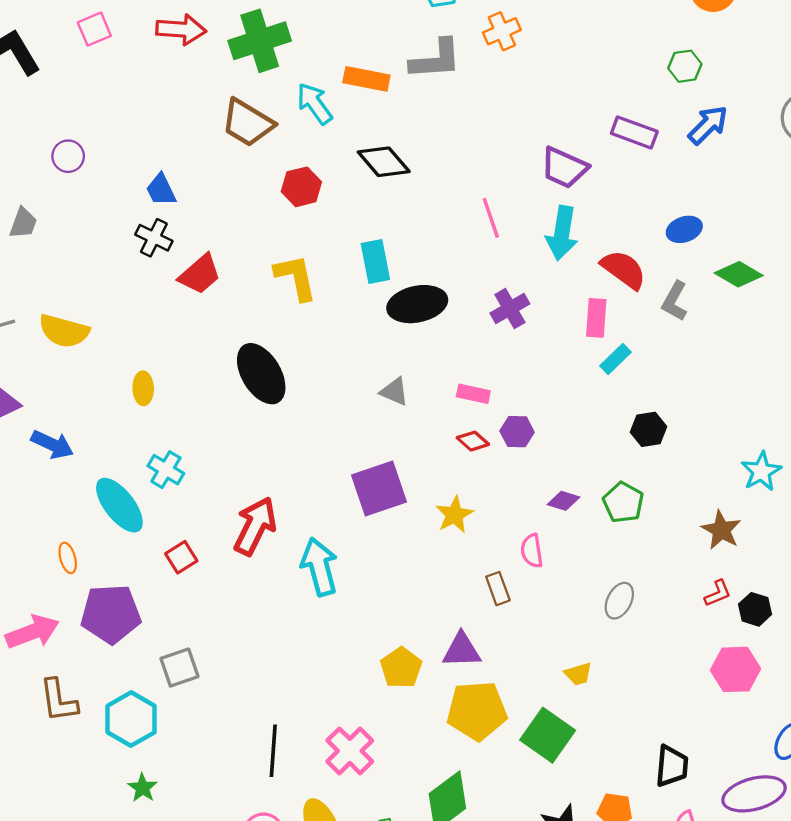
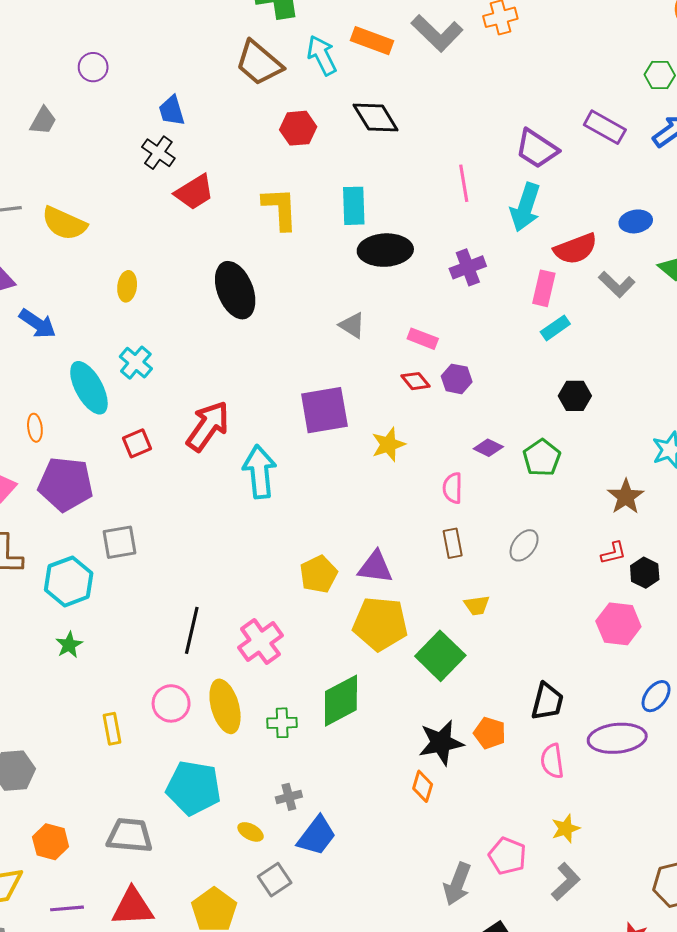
gray L-shape: (436, 59) -> (437, 33), turned 39
red semicircle: (624, 269) -> (575, 249), turned 114
gray L-shape: (675, 301) -> (617, 284), turned -84
brown rectangle: (498, 589) -> (453, 543), moved

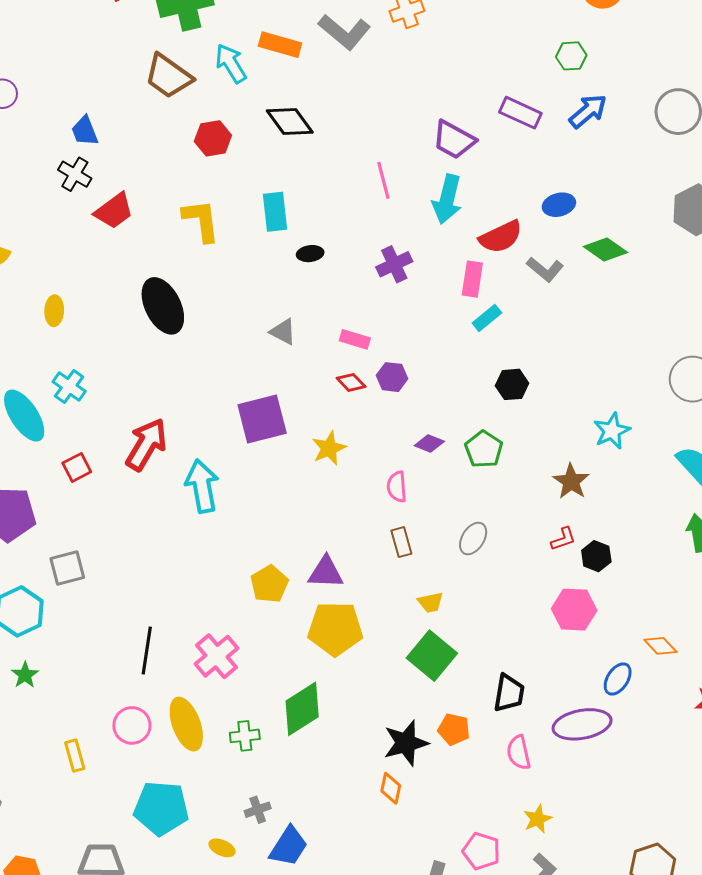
black ellipse: (385, 250) -> (310, 254), size x0.5
green square: (440, 656) -> (432, 656), moved

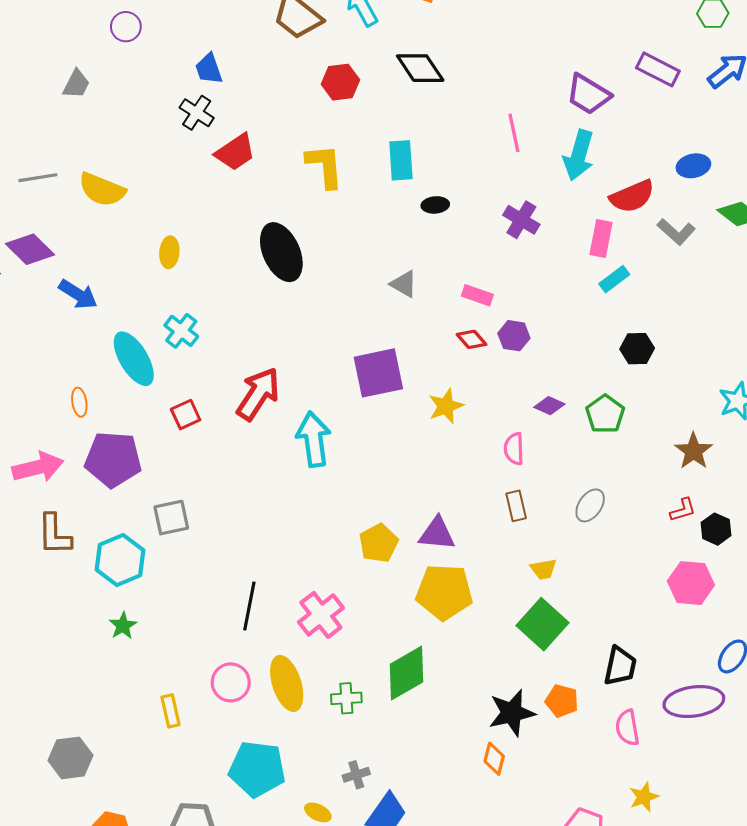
purple cross: (394, 264) -> (521, 220), turned -36

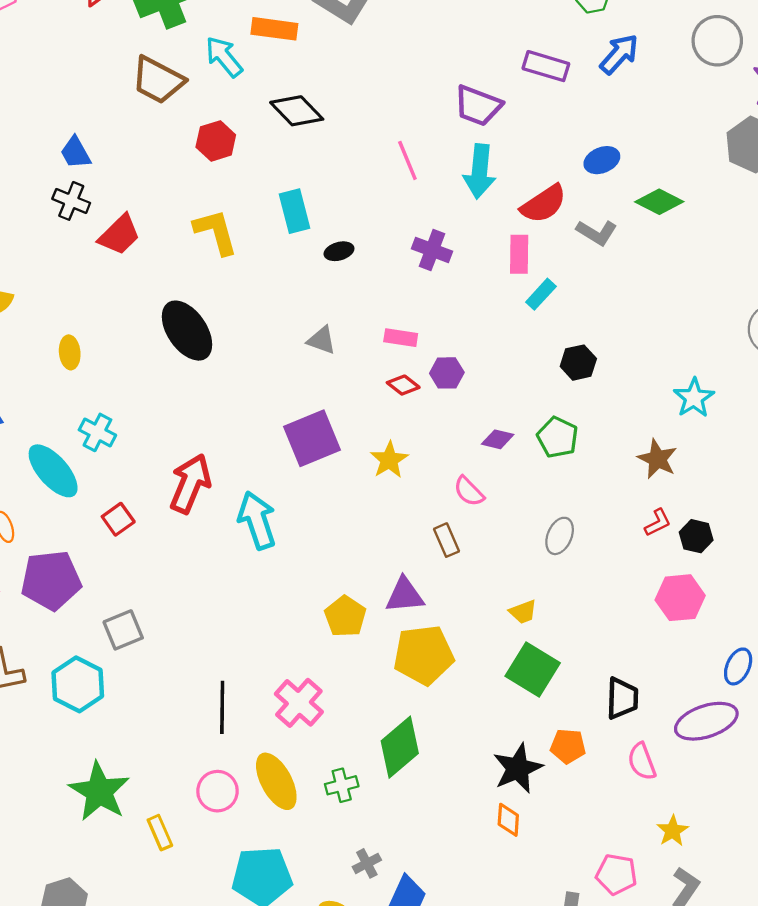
pink semicircle: (514, 449) -> (469, 491), turned -32
brown rectangle: (516, 506) -> (447, 540), moved
green star: (123, 626) -> (99, 792), moved, size x2.0

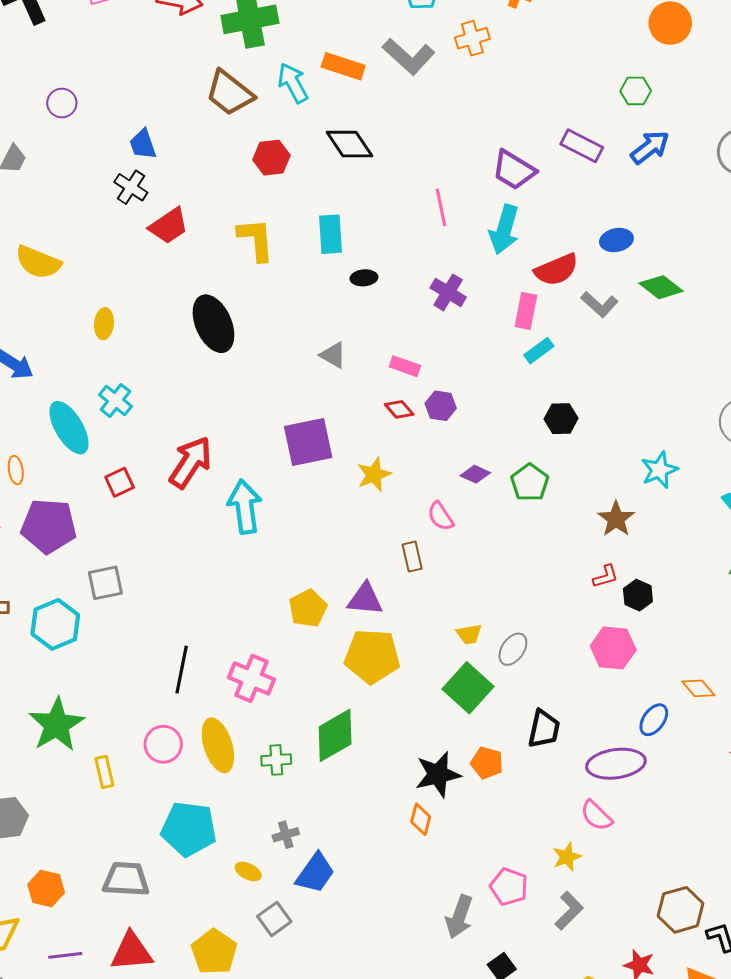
gray ellipse: (560, 536) -> (513, 649), moved
pink cross: (299, 703) -> (251, 678), turned -30
pink semicircle: (642, 761) -> (596, 816), moved, turned -36

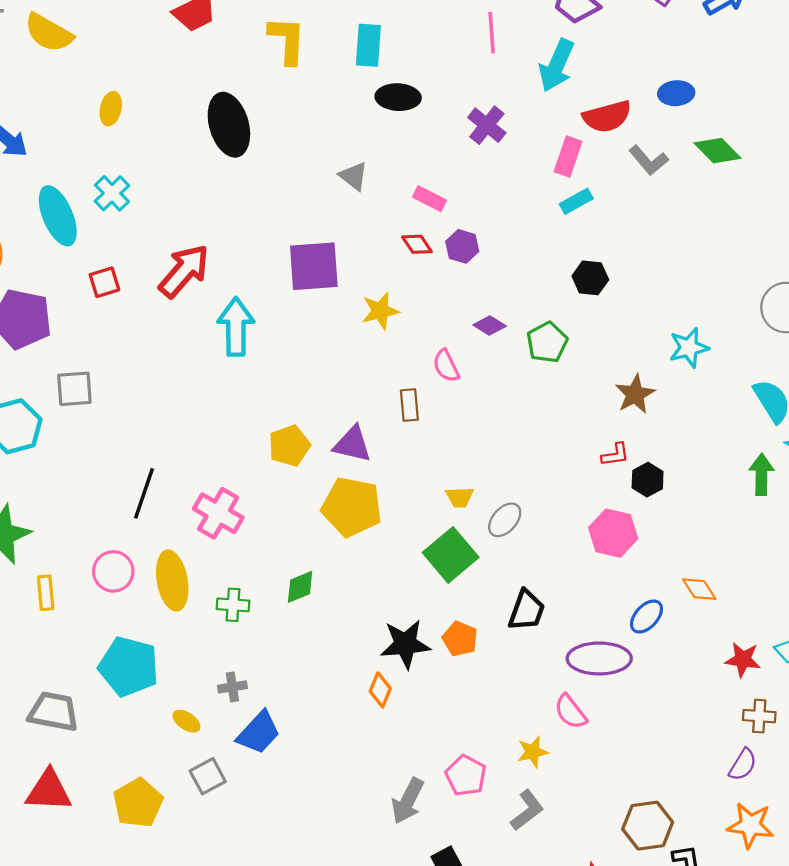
black ellipse: (364, 278) -> (398, 97), size x1.5
green diamond: (335, 735) -> (300, 587), size x0.6

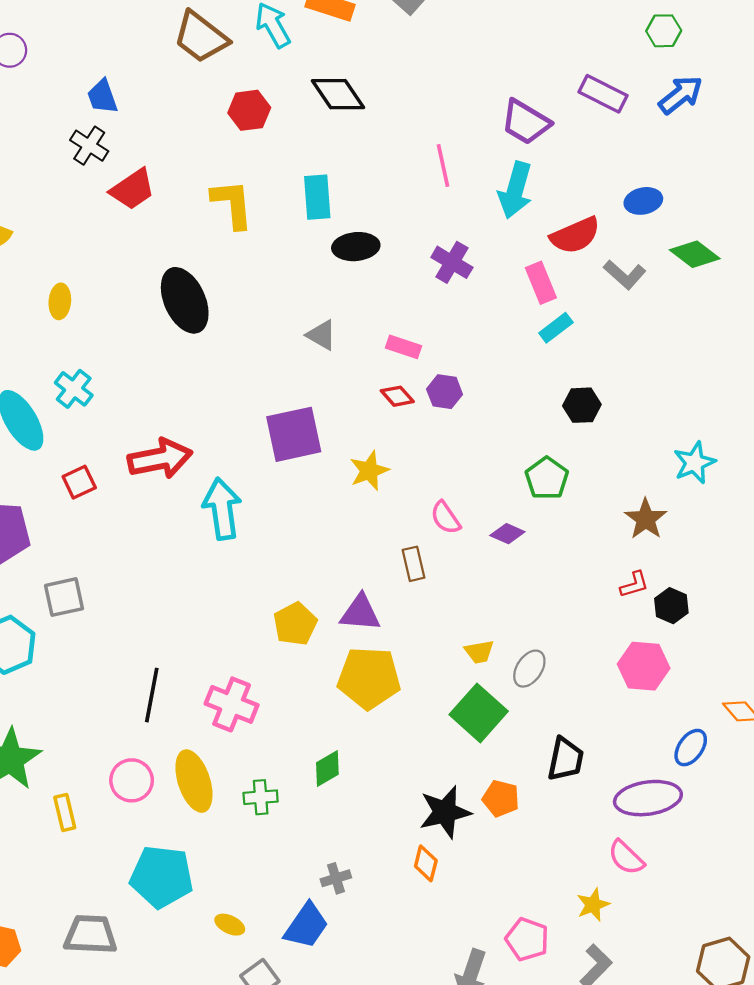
pink rectangle: (568, 156) -> (541, 283), turned -33
red arrow: (184, 271) -> (160, 459), turned 46
purple diamond: (490, 325) -> (507, 534), moved
gray cross: (232, 687) -> (336, 878), moved

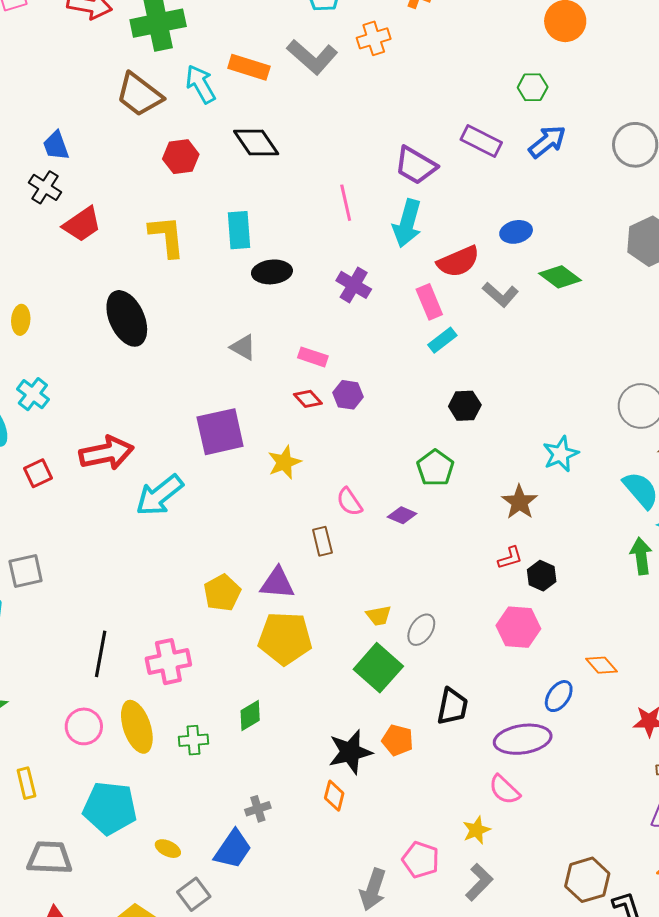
cyan arrow: (222, 509) -> (160, 495), turned -120
pink cross: (232, 704) -> (168, 662), turned -33
yellow rectangle: (65, 813) -> (26, 783), moved

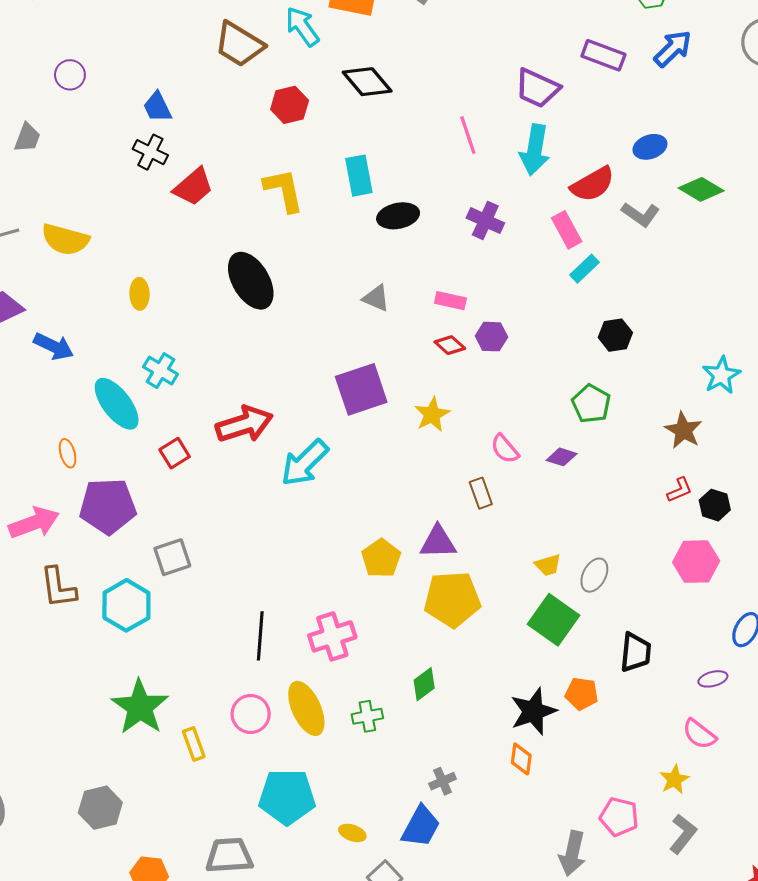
purple ellipse: (523, 739) -> (713, 679), size x0.5
yellow rectangle: (26, 783) -> (194, 744), moved

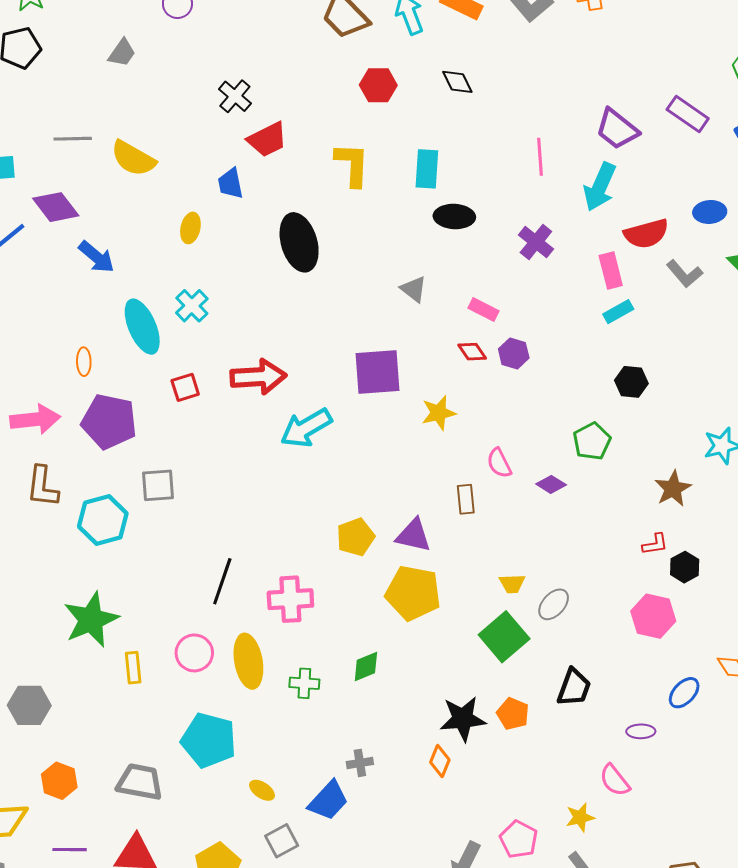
black diamond: (367, 82) -> (457, 82), size x0.7
blue trapezoid: (157, 107) -> (231, 184), moved

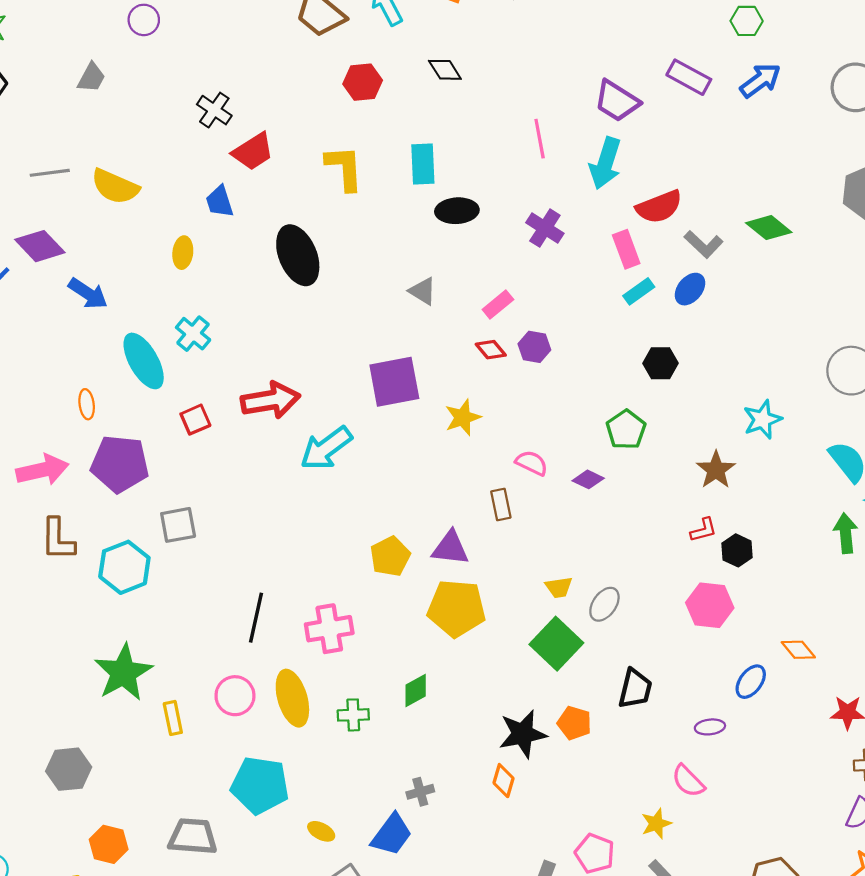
blue ellipse: (710, 212) -> (690, 289), moved, turned -40
pink rectangle: (484, 310) -> (498, 304), turned -60
pink semicircle: (499, 463) -> (532, 463), turned 148

